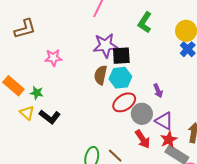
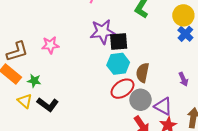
brown L-shape: (25, 29) -> (17, 51), moved
brown semicircle: (101, 75) -> (143, 73), moved
purple arrow: (158, 91) -> (183, 79), moved

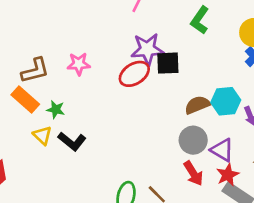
cyan hexagon: (118, 64) -> (226, 101), moved
brown semicircle: (143, 73) -> (197, 105), turned 54
red ellipse: (122, 89) -> (134, 74), moved

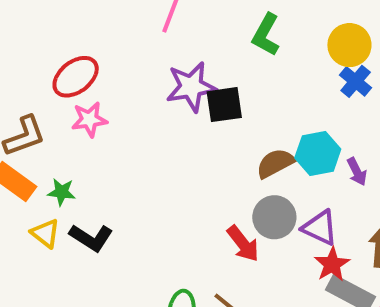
red ellipse: (134, 74) -> (76, 77), moved
red arrow: (193, 173) -> (243, 244), moved

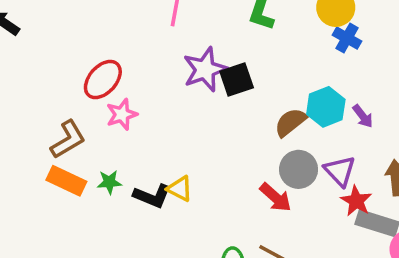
purple triangle: (320, 228) -> (340, 171), turned 32
yellow triangle: (45, 233) -> (180, 189), moved
black L-shape: (91, 238) -> (152, 196), moved

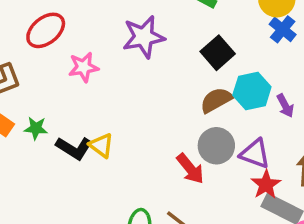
black square: (237, 80) -> (218, 53), moved, turned -32
pink star: (122, 114) -> (83, 67), moved
purple triangle: (340, 171) -> (255, 154), turned -36

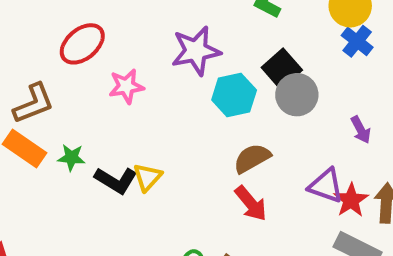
cyan hexagon: (252, 91) -> (234, 95), moved
brown semicircle: (216, 100) -> (252, 158), moved
yellow triangle: (101, 146) -> (147, 177), turned 36
gray circle: (216, 146) -> (297, 95), moved
red star: (266, 185) -> (351, 200), moved

